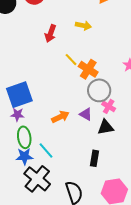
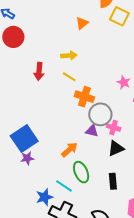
yellow line: (71, 60) -> (69, 77), moved
purple triangle: (86, 114) -> (92, 131), moved
green ellipse: (24, 137) -> (81, 172), moved

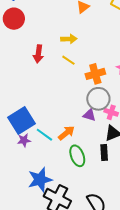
orange cross: (84, 97) -> (95, 74), moved, turned -36
black rectangle: (113, 181) -> (104, 152), moved
cyan line: (64, 186) -> (44, 135), moved
blue star: (44, 197) -> (40, 180), size x1.4

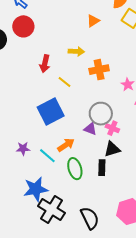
yellow line: (68, 60) -> (65, 82), moved
orange cross: (95, 74) -> (99, 70), moved
blue square: (21, 120) -> (51, 111), moved
cyan line: (44, 135) -> (47, 156), moved

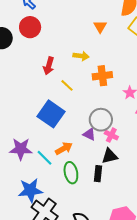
orange triangle: (93, 21) -> (100, 27), turned -32
blue square: (51, 111) -> (51, 114), turned -32
purple star: (23, 149) -> (21, 149), size x1.6

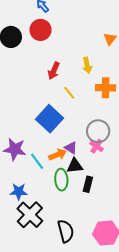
yellow arrow: (81, 56) -> (87, 65), turned 63
purple triangle: (89, 134) -> (71, 148), moved
pink cross: (111, 135) -> (97, 146), moved
black triangle: (110, 156) -> (75, 166), moved
blue star: (30, 190) -> (19, 192), size x0.7

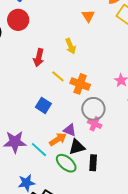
orange cross: (106, 88) -> (80, 84), moved, turned 30
blue square: (50, 119) -> (43, 105), size x0.6
green ellipse: (61, 180) -> (66, 163), turned -35

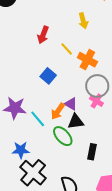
red arrow: (39, 58) -> (43, 35), moved
orange arrow: (58, 139) -> (58, 111), turned 150
black rectangle: (93, 163) -> (92, 152), moved

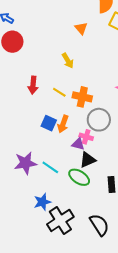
pink cross: (96, 101) -> (86, 137), moved
orange arrow: (58, 111) -> (63, 124), moved
black cross: (33, 173) -> (60, 221), turned 32

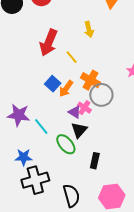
red arrow: (33, 85) -> (49, 43), size x1.5
orange cross: (82, 97) -> (90, 80), moved
black triangle: (88, 160) -> (79, 130), turned -42

